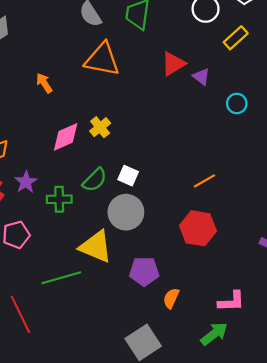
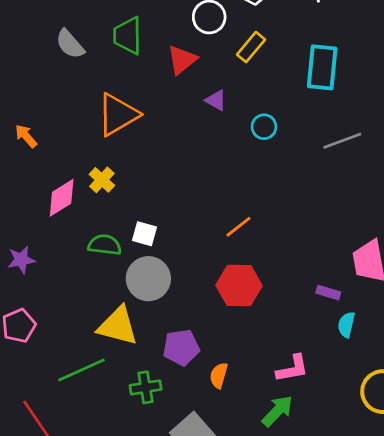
orange triangle: (102, 59) -> (118, 115), moved, turned -33
red triangle: (173, 64) -> (182, 60), moved
green semicircle: (95, 180) -> (105, 245), turned -120
purple star: (26, 182) -> (21, 260), turned 30
green cross: (59, 199) -> (146, 387), moved

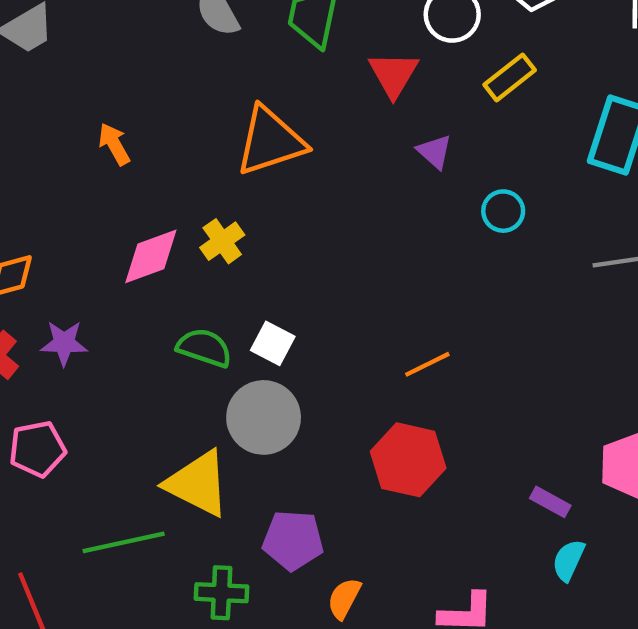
red triangle: (182, 60) -> (393, 74), turned -32

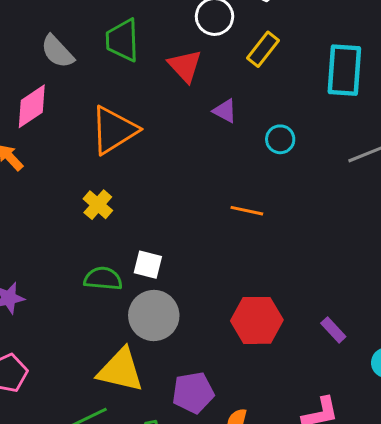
pink diamond: (151, 256) -> (32, 106), moved
orange line: (427, 364) -> (247, 211), moved, turned 52
purple rectangle: (550, 502) -> (333, 330), moved, turned 32

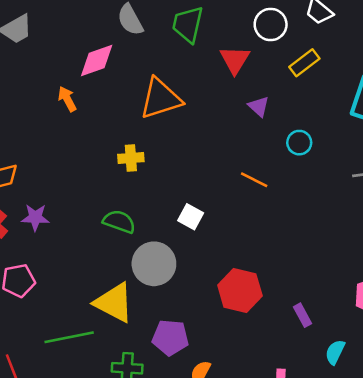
yellow cross: (98, 205) -> (131, 158), turned 30
orange line: (247, 211) -> (254, 180), moved
white square: (148, 265) -> (191, 217), moved

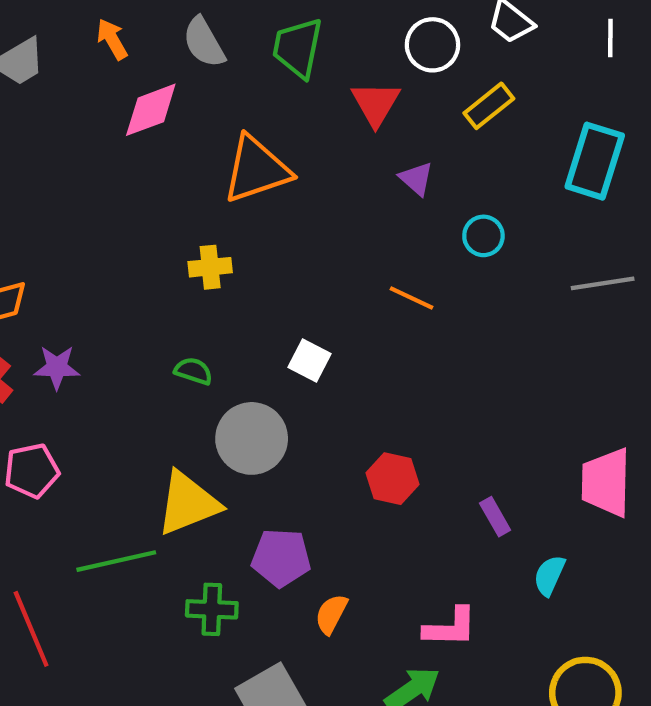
orange arrow: (67, 99) -> (112, 39), moved
green semicircle: (119, 222) -> (193, 371), size x0.7
red hexagon: (240, 290) -> (393, 479), size x0.7
yellow triangle: (114, 303) -> (188, 503), turned -48

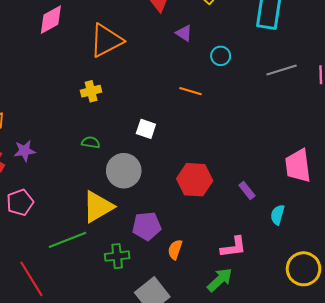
red hexagon: (393, 479) -> (195, 180), size x1.4

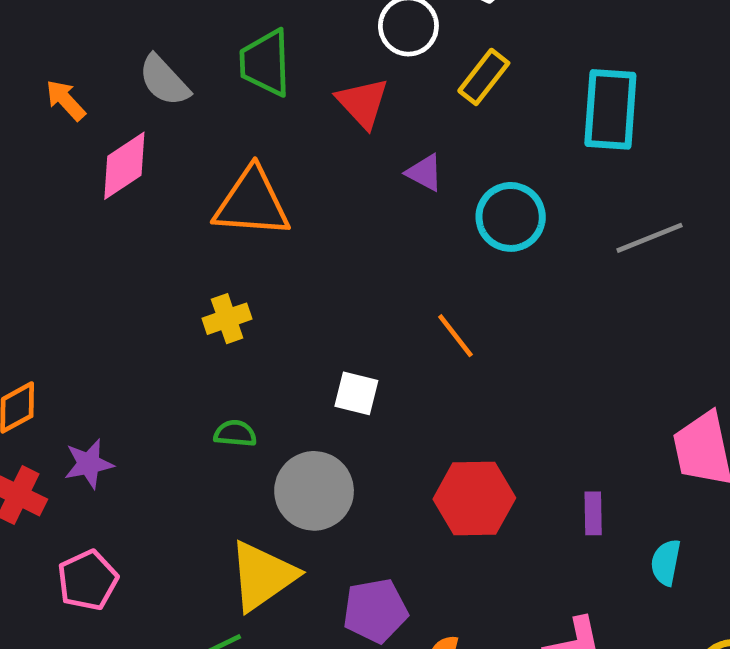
orange triangle: (106, 41) -> (252, 203), turned 36
cyan circle: (221, 56) -> (511, 217), size x1.5
orange line: (190, 91) -> (455, 336), moved, turned 40
purple rectangle: (247, 190) -> (593, 513), turned 42

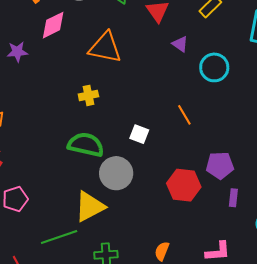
green semicircle: (235, 433) -> (86, 145), size x2.0
purple star: (89, 464) -> (17, 52), moved
purple pentagon: (375, 611) -> (220, 165), moved

